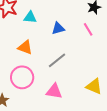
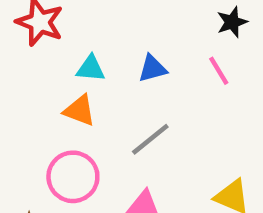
cyan triangle: (30, 17) -> (91, 69), moved

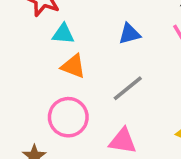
cyan triangle: (91, 69) -> (63, 34), moved

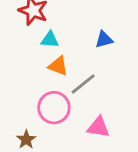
gray line: (128, 88) -> (83, 84), moved

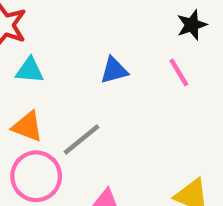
orange triangle: (58, 66) -> (27, 127), moved

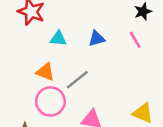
cyan triangle: (30, 70) -> (58, 39), moved

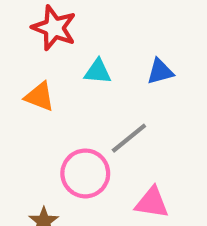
orange triangle: (45, 72) -> (40, 97), moved

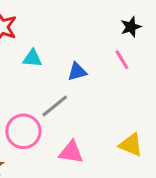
blue triangle: (160, 72) -> (77, 72), moved

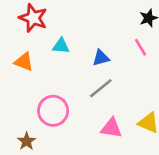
gray line: (55, 106) -> (101, 88), moved
pink triangle: (71, 152) -> (111, 128), moved

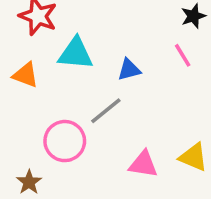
cyan triangle: (61, 46) -> (75, 54), size x1.5
gray line: (101, 88) -> (106, 111), moved

